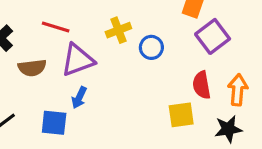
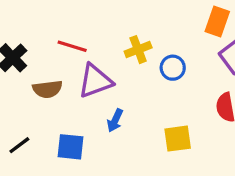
blue arrow: (79, 98) -> (115, 120), moved
yellow square: (181, 115) -> (178, 139), moved

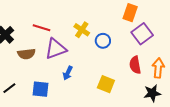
yellow cross: (138, 50) -> (82, 30), turned -35
yellow square: (178, 139) -> (106, 84), turned 30

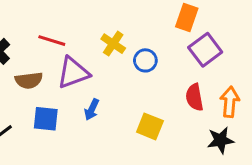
blue square: (41, 89) -> (46, 119), moved

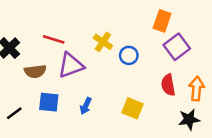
blue arrow: (92, 110) -> (86, 106), moved

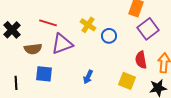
blue arrow: (86, 106) -> (88, 77), moved
yellow square: (132, 108) -> (127, 81), moved
black line: (14, 113) -> (16, 83), turned -56

